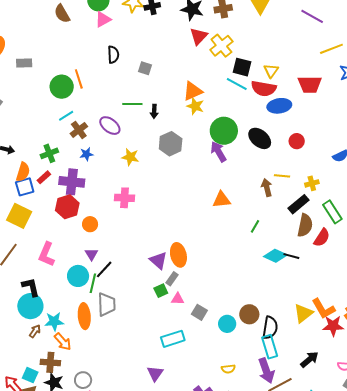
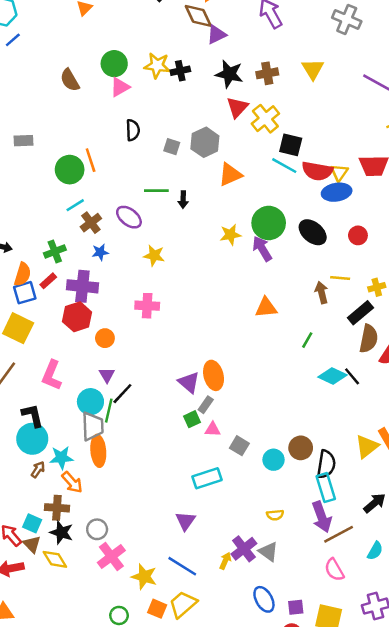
yellow triangle: (271, 71) -> (339, 173), moved
yellow star: (195, 106) -> (230, 235), moved, turned -30
gray hexagon: (171, 144) -> (205, 142), moved
black line: (291, 256) -> (352, 376), turned 35
gray trapezoid: (106, 305) -> (93, 426), moved

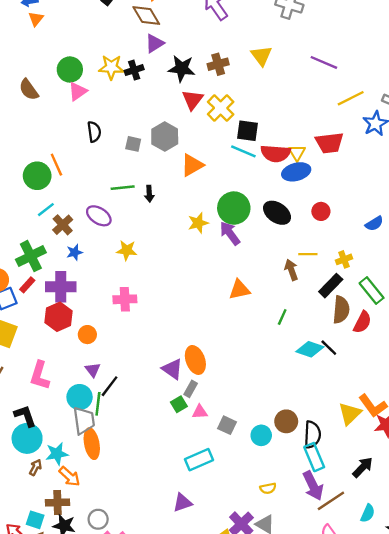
purple triangle: (216, 35) -> (155, 43), moved
green cross: (55, 252) -> (31, 256), size x1.4
purple triangle: (185, 521) -> (182, 503), turned 42

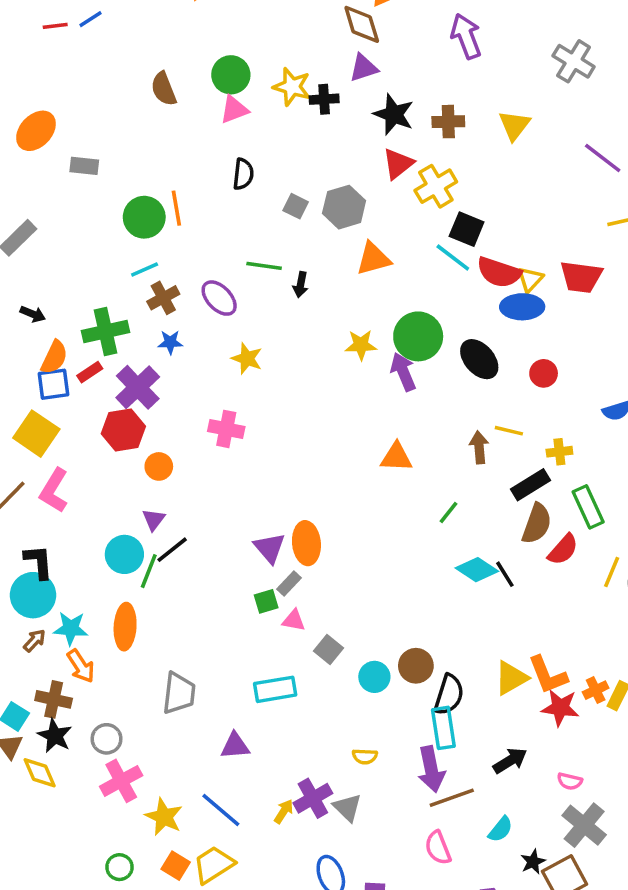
purple cross: (61, 287) -> (138, 387), turned 32
pink L-shape: (40, 375) -> (54, 491), moved
gray trapezoid: (84, 421) -> (179, 693), moved

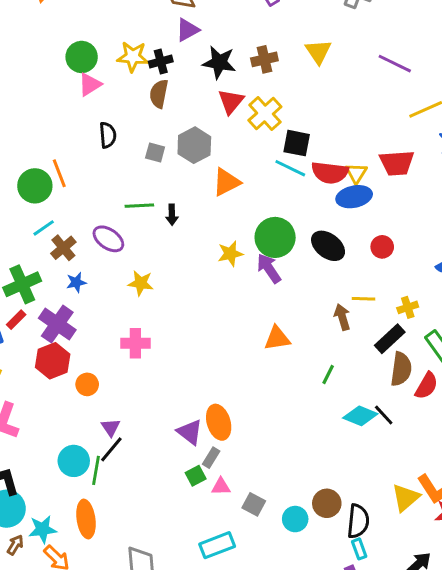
brown semicircle: (164, 89) -> (159, 94), moved, turned 44
purple triangle: (154, 520) -> (111, 427), moved
cyan rectangle: (443, 728) -> (359, 549), size x0.6

